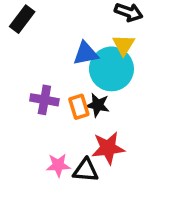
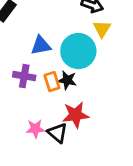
yellow triangle: (123, 45) -> (102, 29), moved
blue triangle: (86, 53) -> (41, 45), moved
black triangle: (86, 170) -> (58, 133), turned 35

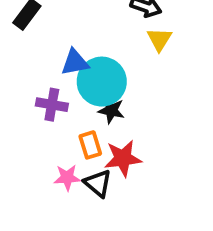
cyan circle: (78, 51) -> (102, 82), moved
orange rectangle: (52, 82) -> (90, 145), moved

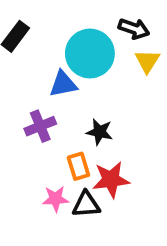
cyan circle: (102, 82) -> (90, 54), moved
purple cross: (52, 105) -> (40, 126), turned -32
black triangle: (98, 183) -> (86, 204), turned -44

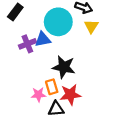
purple cross: (40, 126) -> (27, 44), moved
black star: (99, 132) -> (64, 67), size x1.5
pink star: (56, 199) -> (38, 95), moved

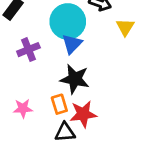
yellow triangle: (91, 26) -> (125, 27), moved
blue triangle: (43, 39) -> (72, 44), moved, turned -35
pink star: (38, 95) -> (23, 108), moved

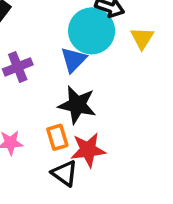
cyan circle: (68, 21) -> (92, 31), moved
black triangle: (65, 132) -> (65, 173), turned 40

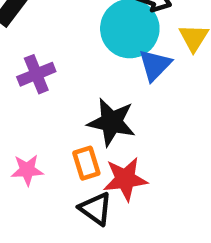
blue triangle: (74, 60) -> (155, 65), moved

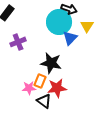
orange rectangle: (86, 163) -> (40, 81), turned 40
pink star: (27, 170) -> (29, 88), moved

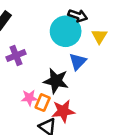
blue triangle: (70, 38) -> (78, 62), moved
pink star: (29, 88) -> (29, 98), moved

